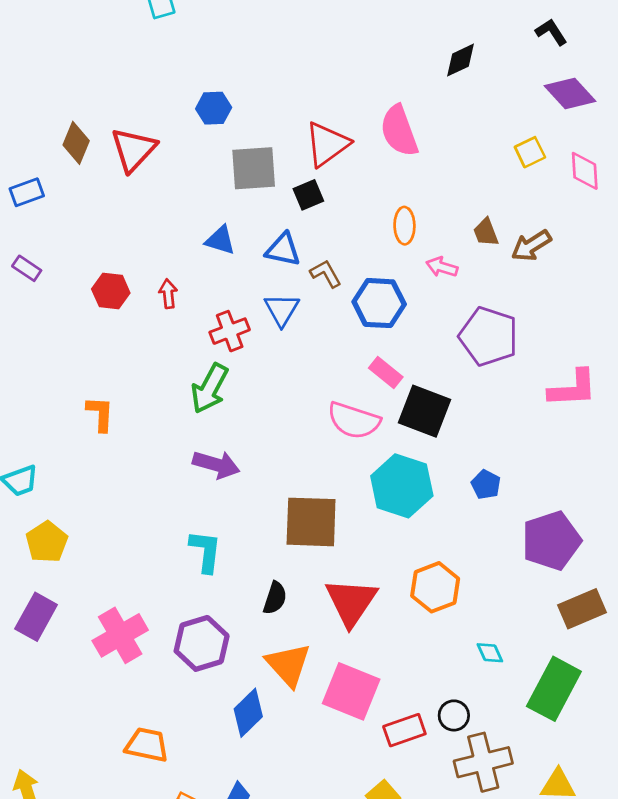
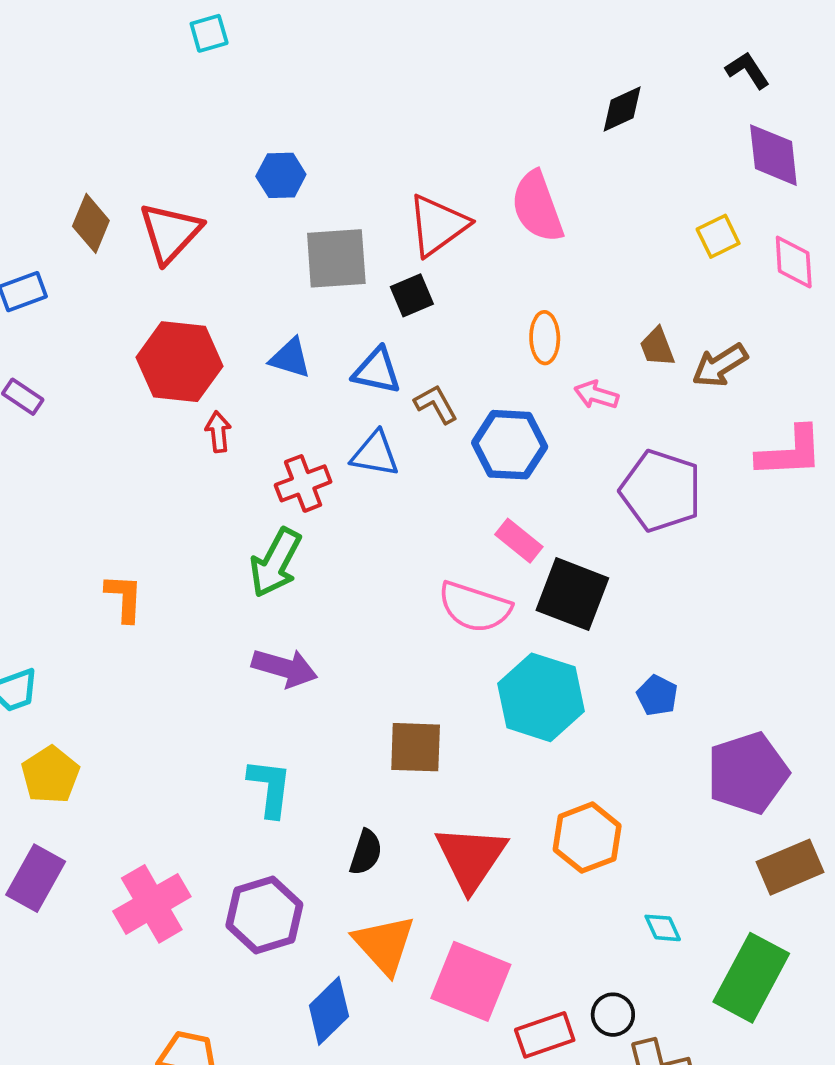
purple diamond: (570, 93) -> (773, 155), turned 36
red hexagon: (111, 291) -> (179, 362), moved, size x1.6
blue triangle: (282, 310) -> (375, 454), turned -51
pink L-shape: (573, 388) -> (790, 452), moved
brown square: (311, 522) -> (416, 747), size x0.7

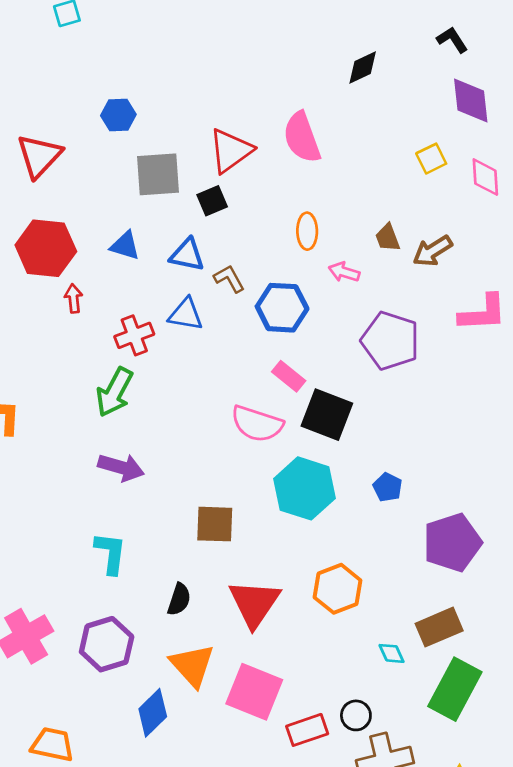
brown rectangle: (790, 867) -> (439, 627), moved

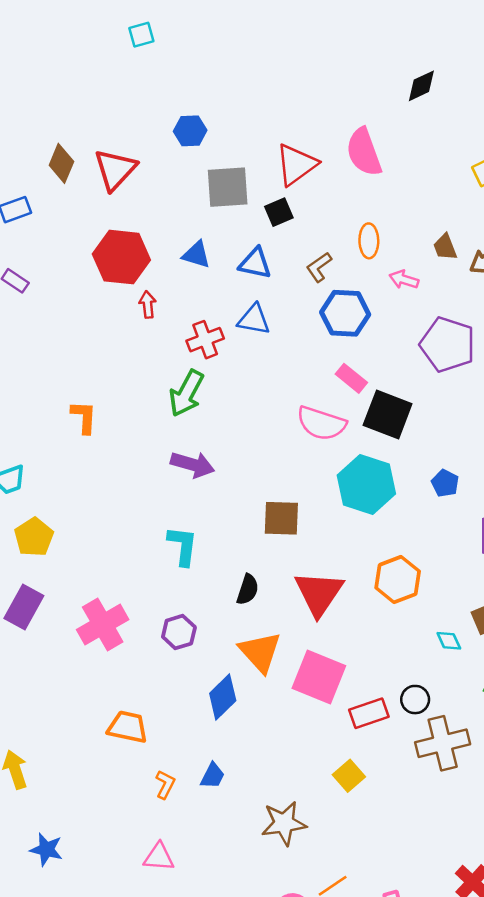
brown L-shape: (229, 279) -> (319, 267), moved, turned -96
purple hexagon: (107, 644) -> (179, 632), size x0.7

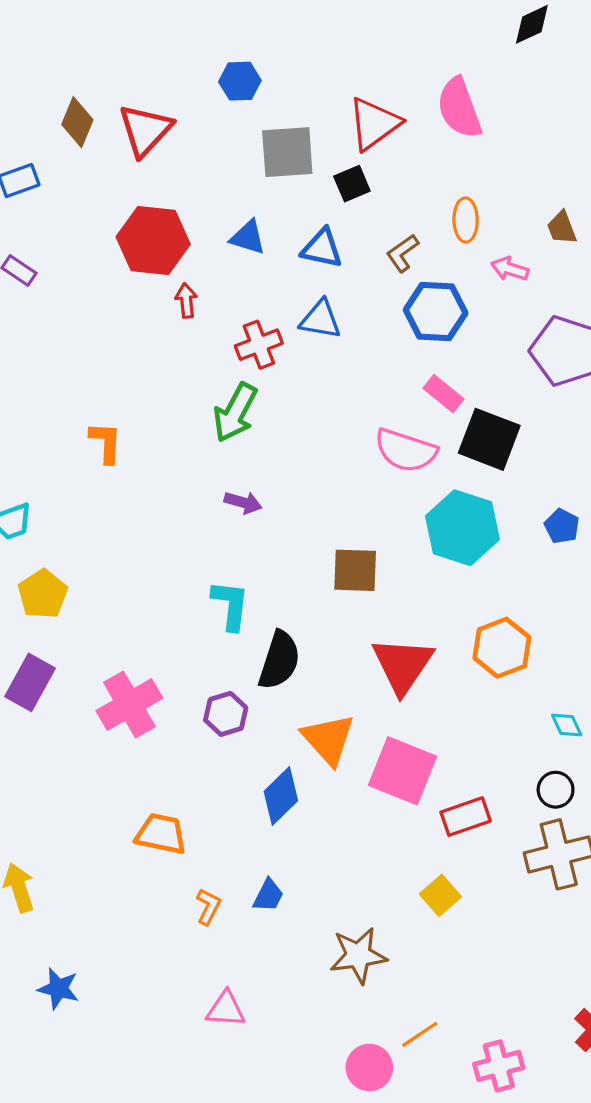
purple arrow: (193, 465) -> (243, 502), size x0.7
black semicircle: (248, 590) -> (279, 660), moved, size x1.5
black circle: (415, 700) -> (556, 790), moved
pink triangle: (159, 857) -> (226, 1009), moved

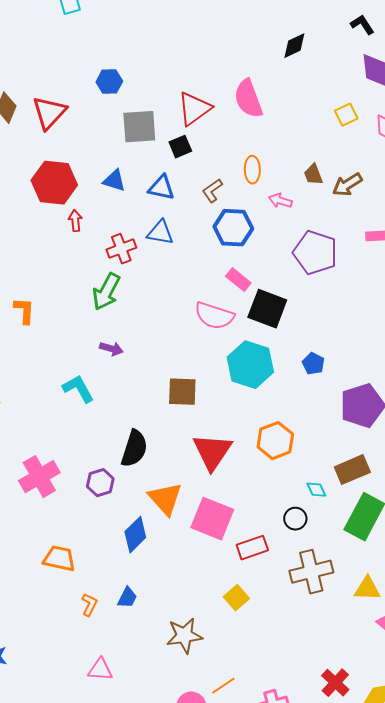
cyan L-shape: (230, 605) -> (78, 389), moved, turned -36
black circle: (556, 790) -> (295, 519), moved

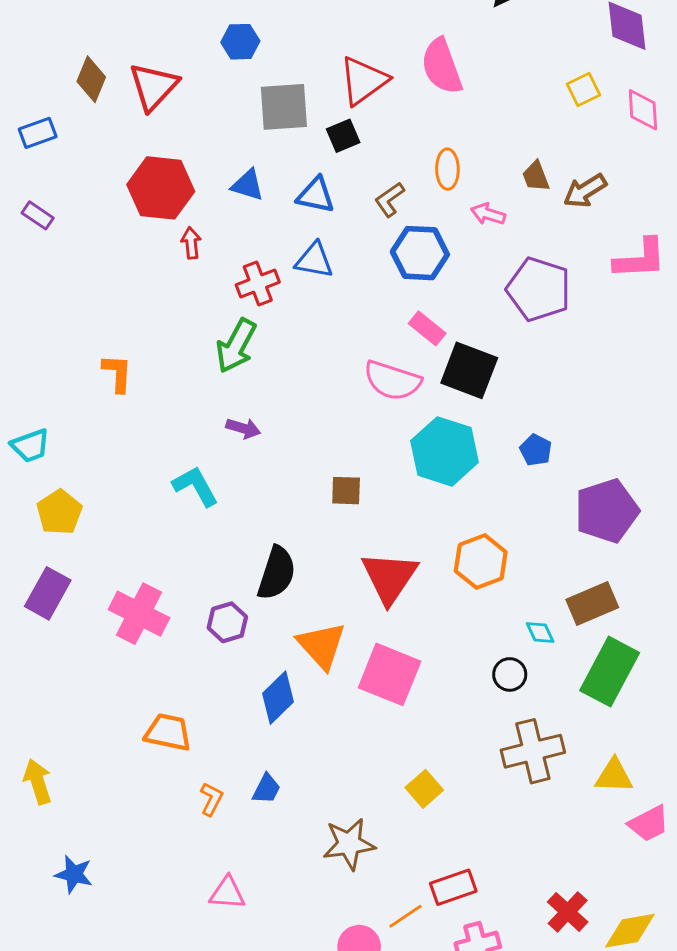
brown square: (182, 392) -> (346, 491), size x0.7
pink cross: (39, 477) -> (139, 614), turned -33
red rectangle: (252, 548) -> (453, 887), moved

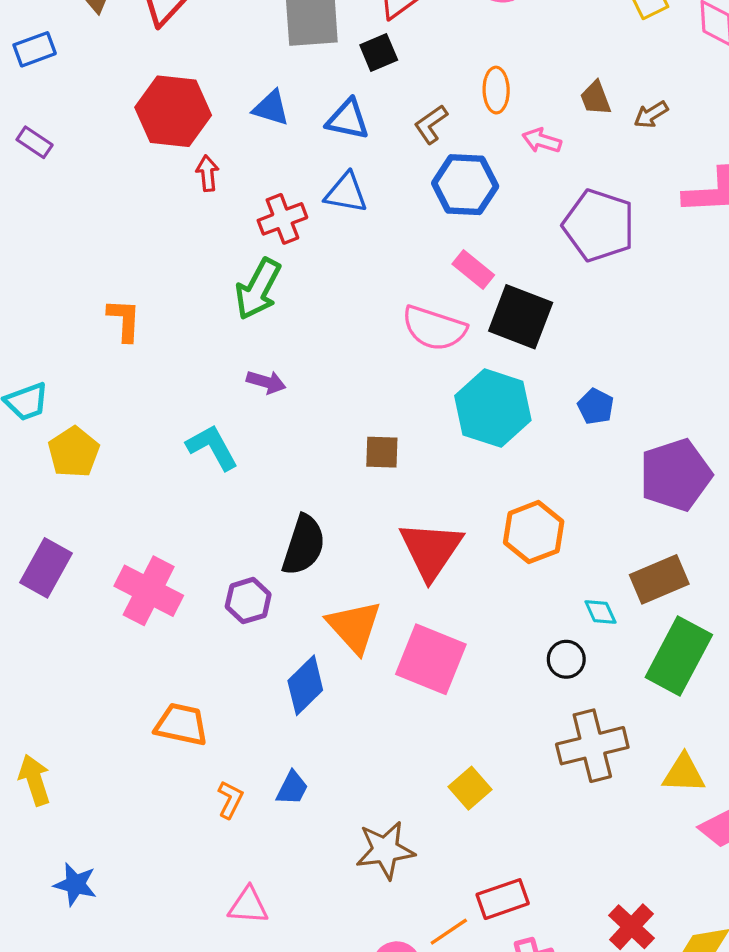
brown arrow: (585, 191) -> (651, 115), size x0.7
yellow pentagon: (59, 512) -> (74, 452), moved

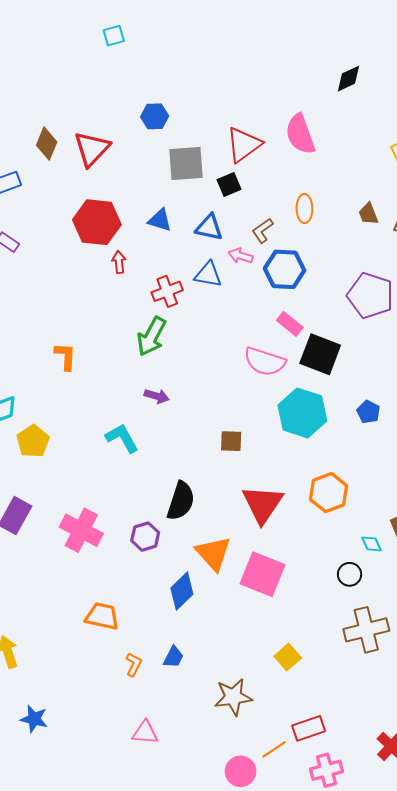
pink arrow: (542, 141) -> (241, 256), moved

